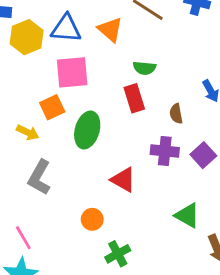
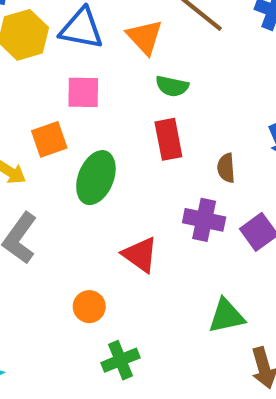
green semicircle: (144, 68) -> (172, 86), moved
pink square: (72, 72) -> (83, 92), size x0.7
green triangle: (187, 216) -> (226, 316), turned -48

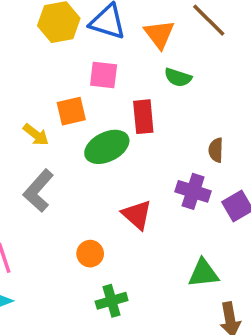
red rectangle: (168, 139) -> (143, 117), moved
green ellipse: (96, 178) -> (107, 147), turned 36

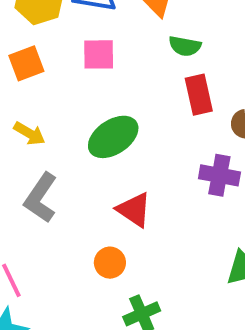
orange square: (71, 111) -> (26, 63), moved
red rectangle: (143, 117) -> (199, 95), moved
red triangle: (137, 215) -> (134, 210), moved

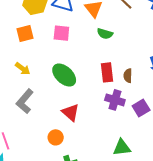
red rectangle: (199, 95) -> (107, 72), moved
green ellipse: (113, 137) -> (64, 75), turned 70

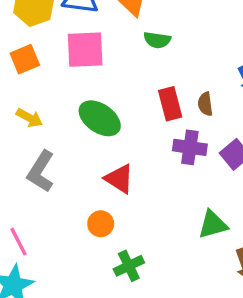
pink square: (61, 33) -> (85, 50), size x1.4

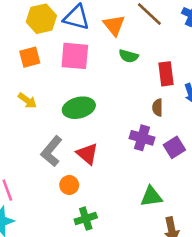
red rectangle: (170, 104) -> (166, 74), moved
green ellipse: (100, 118) -> (79, 108), turned -56
gray L-shape: (41, 171) -> (51, 151), moved

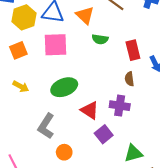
purple square: (174, 147) -> (104, 134), moved
red triangle: (87, 154) -> (90, 110), moved

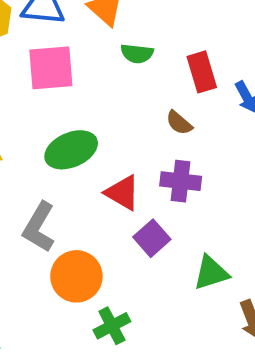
brown semicircle: (129, 79) -> (179, 123), moved, turned -40
orange circle: (64, 152) -> (76, 276), size x1.6

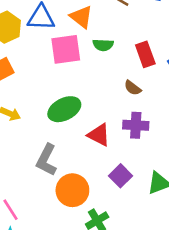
pink square: (51, 68) -> (66, 49), moved
purple square: (152, 238) -> (121, 176), moved

